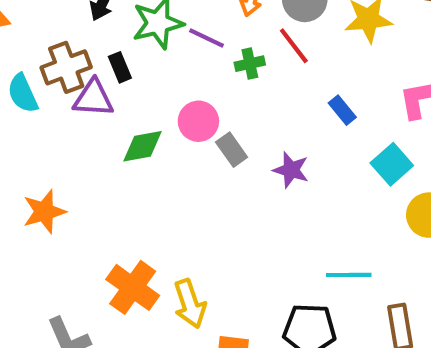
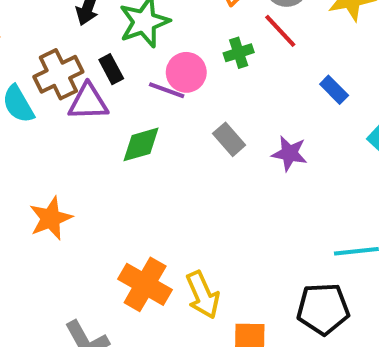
purple line: (206, 38) -> (167, 90), moved
pink circle: (198, 121) -> (186, 72), moved

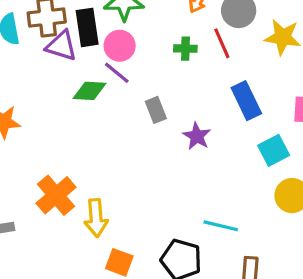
black rectangle: (111, 69) -> (87, 27), size x1.6
pink circle: (186, 72) -> (120, 46), moved
purple line: (167, 90) -> (117, 73), moved
blue rectangle: (334, 90) -> (246, 101), size x1.6

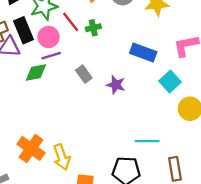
red line: (222, 43) -> (71, 22), moved
purple line: (117, 73) -> (51, 56), turned -42
blue rectangle: (246, 101) -> (143, 53), turned -30

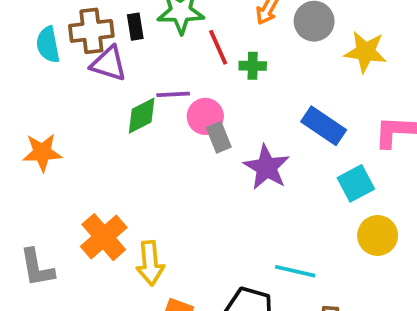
black rectangle: (24, 30) -> (135, 27), moved, size x0.6
pink circle: (49, 37) -> (205, 116), moved
green diamond: (36, 72) -> (142, 116), turned -30
purple star: (116, 85) -> (267, 167), size x1.4

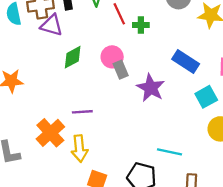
purple line: (173, 94) -> (82, 112), moved

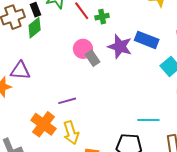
purple triangle: (52, 25) -> (20, 71), moved
green diamond: (73, 57) -> (35, 28), moved
purple star: (151, 88) -> (120, 47), moved

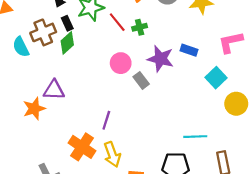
blue rectangle: (147, 40) -> (189, 50), size x0.7
gray rectangle: (93, 58) -> (141, 80), moved
purple line: (67, 101) -> (106, 120), turned -54

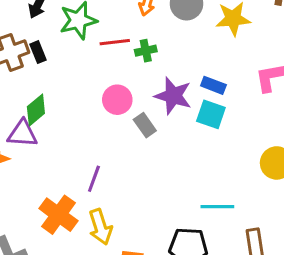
red line: (117, 22) -> (115, 42), turned -60
black rectangle: (67, 23) -> (38, 52), moved
green diamond: (67, 43) -> (36, 110), moved
cyan square: (216, 78) -> (211, 114), moved, turned -30

